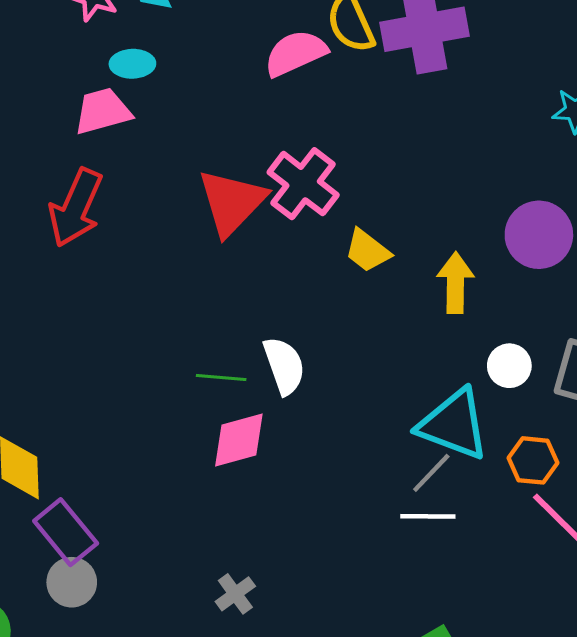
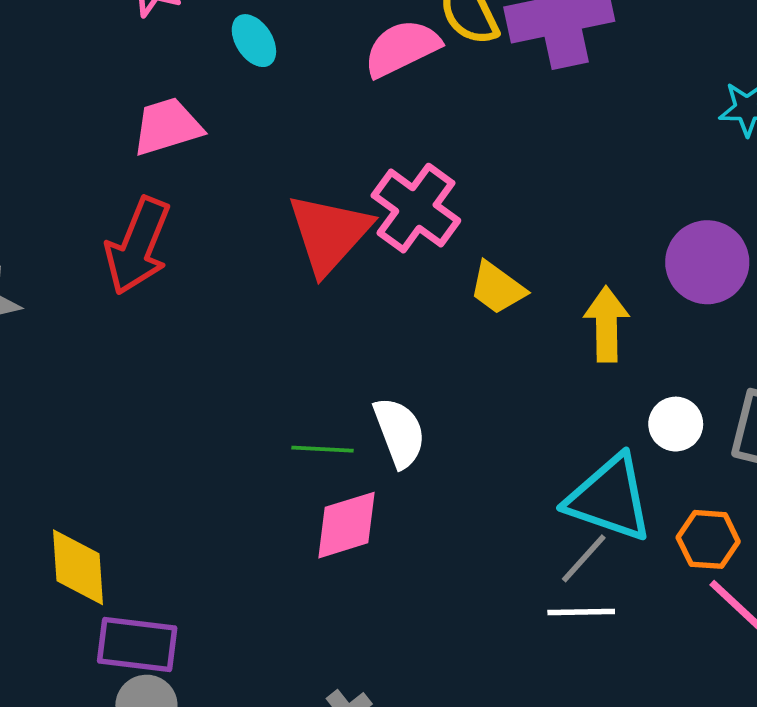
cyan ellipse: (132, 64) -> (254, 41), moved, turned 60
purple rectangle: (66, 532) -> (137, 644), turned -42

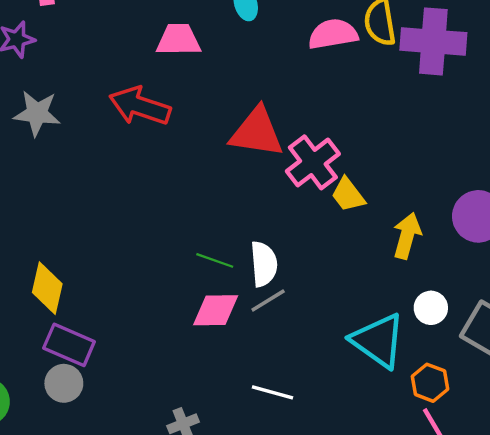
pink cross: (416, 208) -> (313, 162), moved
red triangle: (329, 233) -> (257, 132), turned 40
red arrow: (138, 246) -> (140, 106), turned 70
gray line: (584, 558) -> (268, 300), moved
white line: (581, 612) -> (273, 392), moved

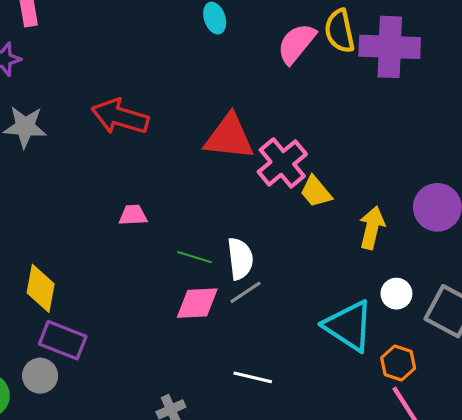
pink semicircle: (333, 34) -> (297, 43), turned -39
pink trapezoid: (178, 40) -> (133, 215), moved, size x0.7
gray circle: (64, 383) -> (40, 376), moved

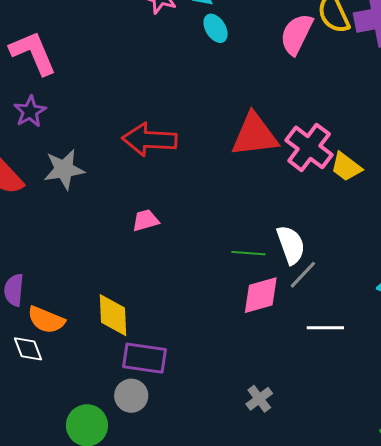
pink trapezoid: (133, 215) -> (146, 220), moved
white line: (253, 377) -> (325, 328), moved

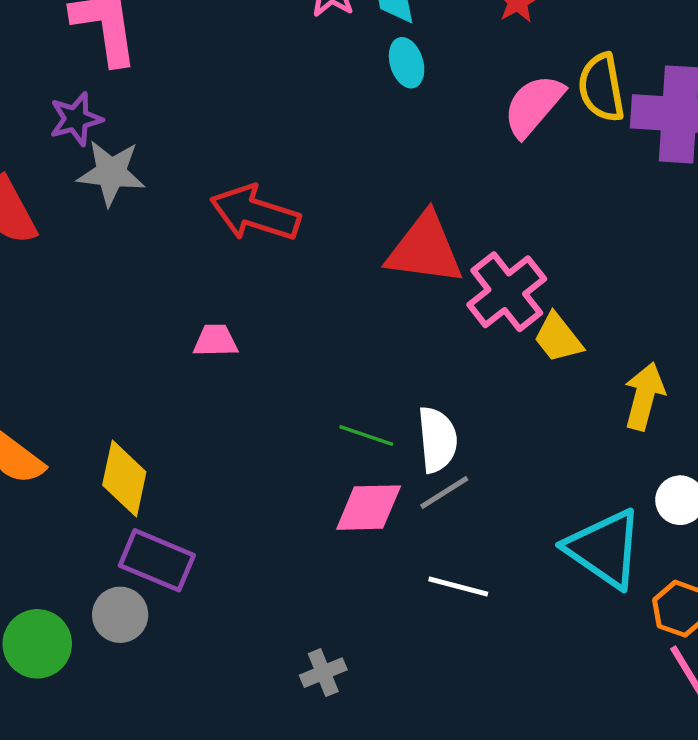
gray star: (64, 169) -> (111, 173), moved

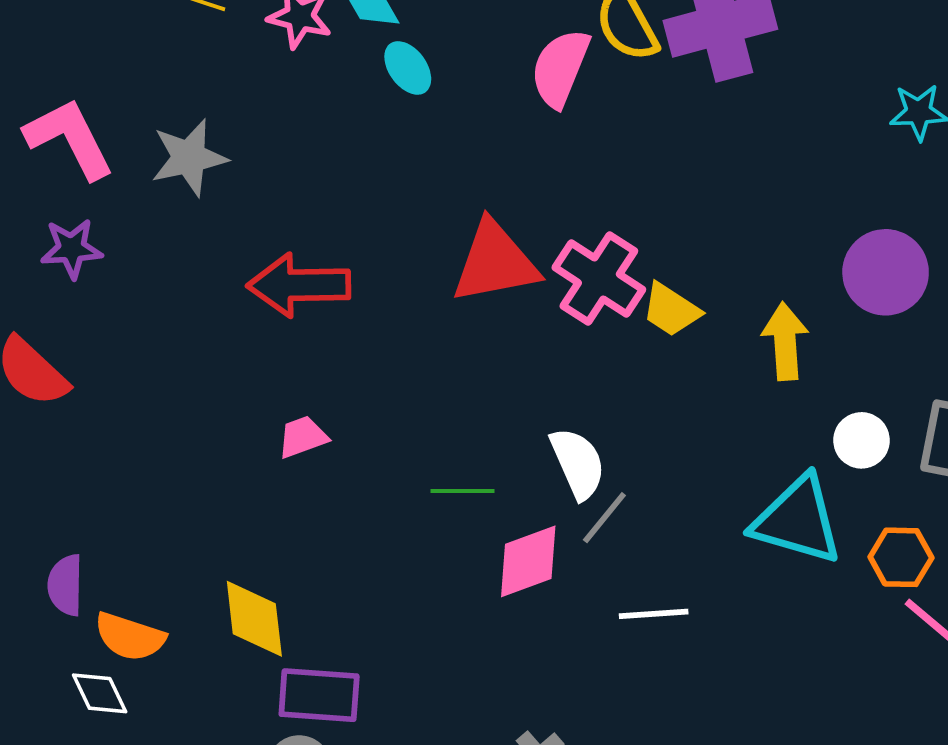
purple star: (76, 119) -> (72, 249), turned 30
gray star: (111, 173) -> (189, 158), moved
green line: (366, 435) -> (463, 491), moved

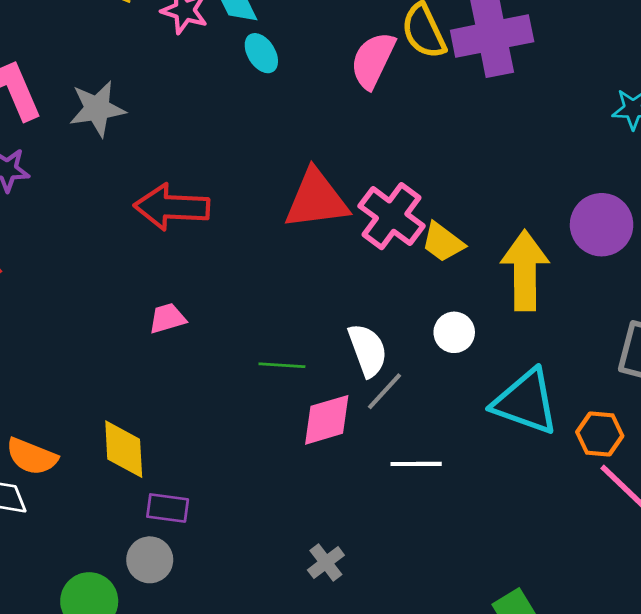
yellow arrow: (785, 341) -> (525, 271), size x1.4
white circle: (862, 440) -> (454, 332), moved
purple rectangle: (319, 695) -> (168, 508), size x0.7

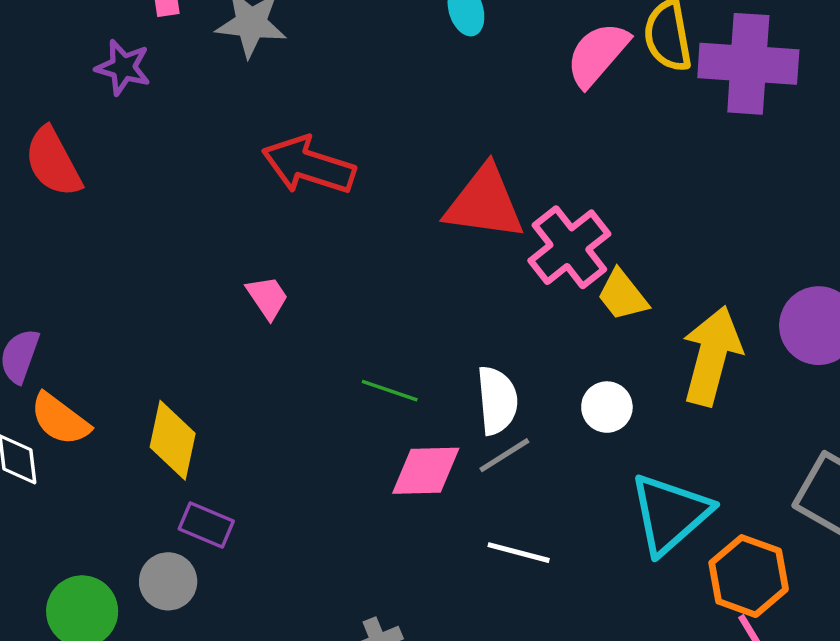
pink trapezoid: (167, 318) -> (267, 297), turned 57
cyan triangle: (526, 402) -> (670, 514), turned 44
orange hexagon: (600, 434) -> (749, 576), size x1.4

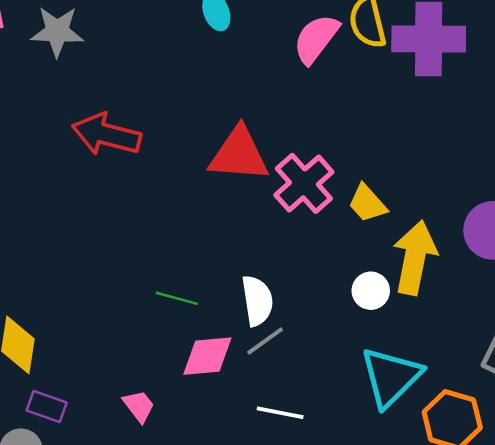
yellow trapezoid: (622, 295) -> (367, 203), moved
pink trapezoid: (267, 297) -> (139, 406), moved
white circle: (607, 407) -> (371, 291), moved

